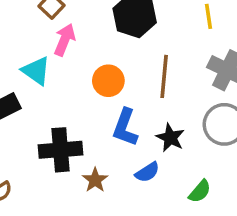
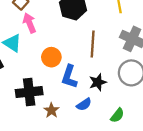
pink arrow: (65, 40) -> (30, 23), turned -42
orange circle: (108, 81) -> (51, 57), moved
black star: (170, 138) -> (98, 82), turned 30

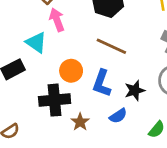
brown line: (93, 44) -> (111, 46), moved, turned -70
orange circle: (51, 57) -> (71, 71), moved

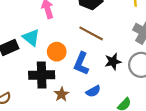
cyan triangle: (36, 42) -> (31, 38), moved
black star: (135, 90) -> (113, 62), moved

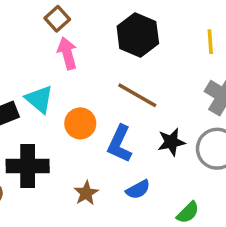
black cross: (42, 75) -> (28, 166), moved

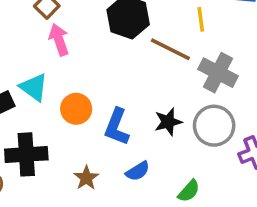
brown line: (137, 95) -> (170, 49), moved

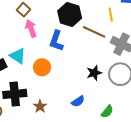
blue L-shape: (117, 127) -> (56, 41), moved
brown star: (86, 178) -> (40, 106), moved

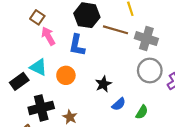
black star: (94, 73) -> (103, 84), moved
blue semicircle: (78, 101) -> (119, 104), moved

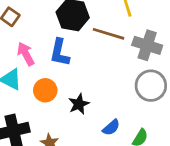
pink arrow: (48, 36) -> (26, 54), moved
black star: (103, 84) -> (79, 104), moved

